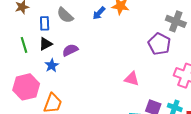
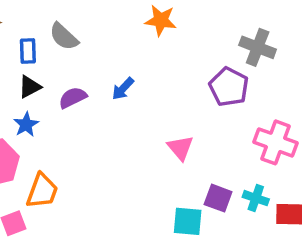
blue arrow: (99, 13) -> (123, 89), moved
blue star: (52, 65) -> (26, 125), moved
pink triangle: (132, 79) -> (180, 148), turned 35

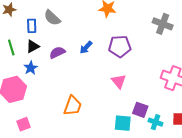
purple pentagon: (229, 87) -> (120, 46), moved, turned -30
orange trapezoid: (42, 191) -> (73, 106), moved
cyan cross: (256, 198) -> (156, 122), moved

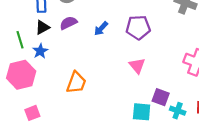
green line: (11, 47) -> (20, 40), moved
purple semicircle: (57, 53) -> (68, 23), moved
orange trapezoid: (73, 106) -> (76, 83), moved

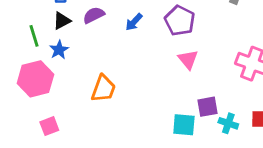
purple pentagon: (138, 27) -> (180, 21), turned 30
pink triangle: (137, 66) -> (188, 59), moved
purple square: (161, 97) -> (207, 107), turned -30

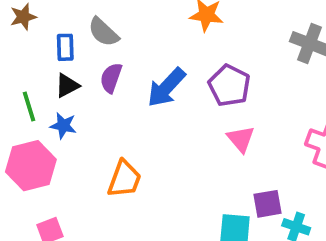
purple semicircle: (94, 15) -> (111, 78), turned -45
blue arrow: (134, 22) -> (166, 87), size x1.6
blue star: (59, 50) -> (63, 126), turned -30

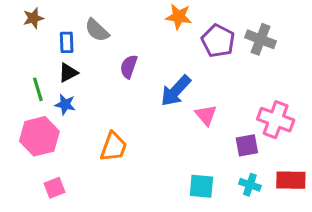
purple semicircle: (111, 78) -> (129, 67), moved
purple pentagon: (229, 86) -> (218, 41), moved
blue arrow: (166, 87) -> (176, 91), moved
purple square: (268, 204) -> (247, 145), moved

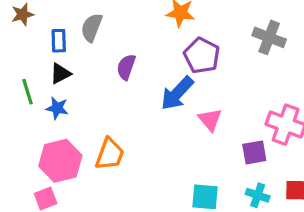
gray semicircle: (97, 30) -> (92, 28), turned 68
purple pentagon: (218, 41) -> (202, 56), moved
pink hexagon: (39, 136) -> (60, 161), moved

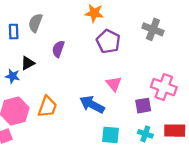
black triangle: (60, 74) -> (28, 63), moved
blue arrow: (177, 93) -> (92, 104), moved, turned 75

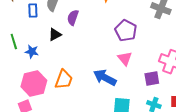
purple pentagon: (108, 41) -> (126, 31), moved
purple semicircle: (58, 49) -> (73, 18), moved
black triangle: (28, 63) -> (55, 35), moved

